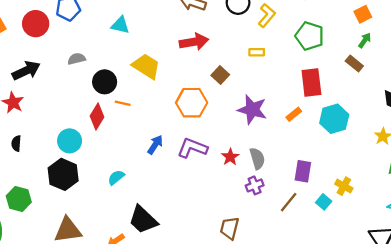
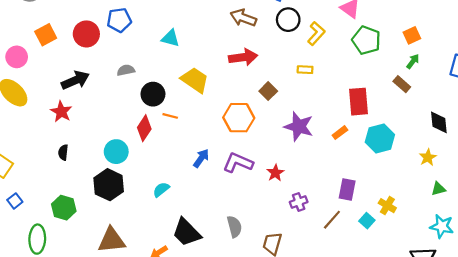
green pentagon: (310, 36) -> (366, 40), moved
gray semicircle: (257, 158) -> (234, 227), moved

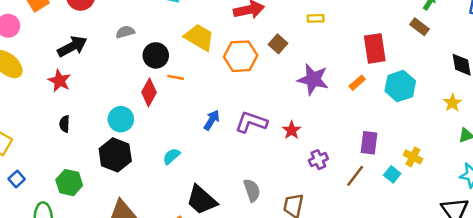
orange hexagon: (239, 118) -> (241, 56), moved

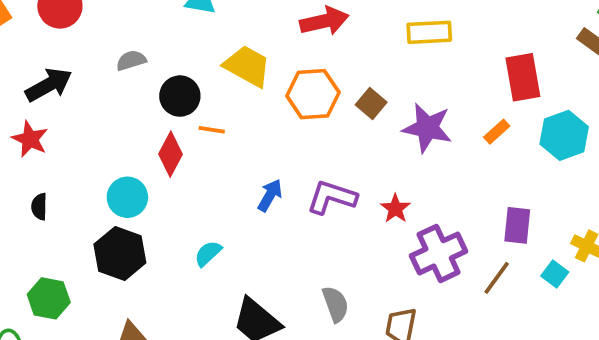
yellow rectangle: (316, 18) -> (429, 32), size x1.6
brown square: (278, 44) -> (371, 104), moved
purple cross: (318, 160) -> (439, 253), size x1.8

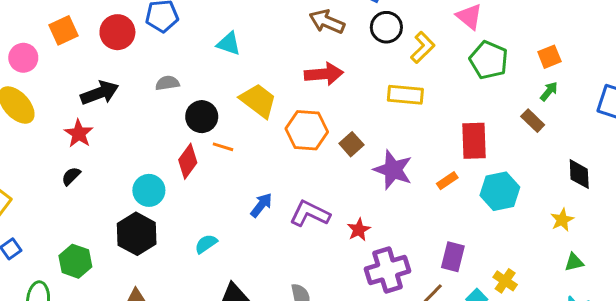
black semicircle: (39, 207) -> (71, 176), moved, turned 36

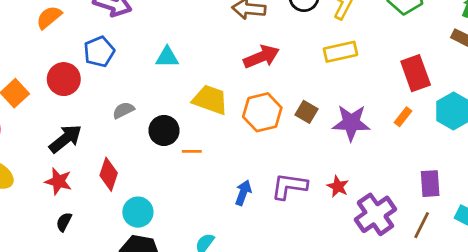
red diamond: (188, 161) -> (109, 174), moved

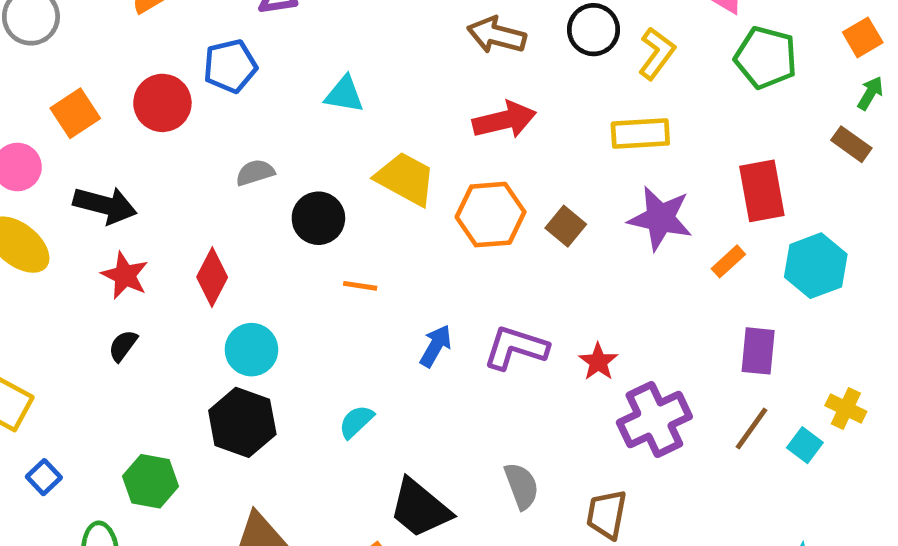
purple star: (351, 123) -> (660, 218), moved
black arrow: (65, 139) -> (105, 205), moved, turned 44
orange line: (192, 151) -> (360, 286), moved
purple rectangle: (430, 184) -> (758, 351), moved
brown line: (422, 225) -> (751, 429), moved

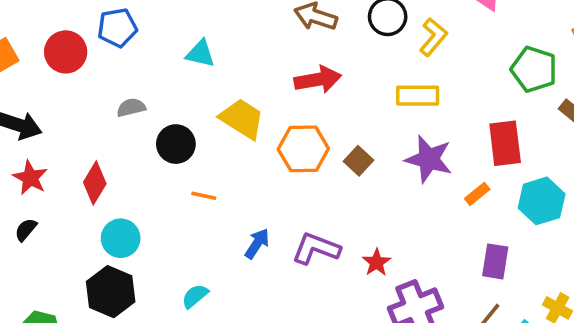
green pentagon: (766, 58) -> (534, 69), moved

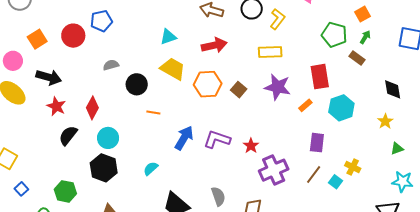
cyan triangle: (200, 54) -> (168, 37), moved, turned -30
black semicircle: (26, 230) -> (68, 135), moved, size x1.5
blue arrow: (257, 244) -> (184, 138), size x1.4

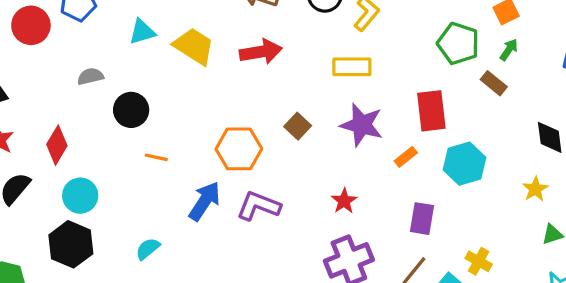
cyan triangle: (168, 37) -> (142, 32), moved
yellow trapezoid: (173, 69) -> (194, 46), moved
orange hexagon: (208, 84) -> (239, 149), moved
red star: (251, 146) -> (344, 201), moved

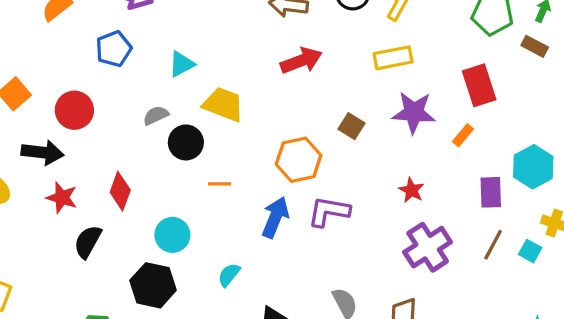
red circle: (31, 25) -> (74, 110), moved
yellow trapezoid: (194, 46) -> (223, 104), moved
gray semicircle: (90, 76) -> (156, 115), moved
cyan hexagon: (464, 164) -> (533, 167), moved
cyan circle: (80, 196) -> (172, 235), moved

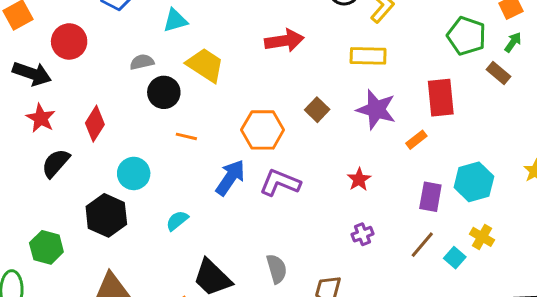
purple cross: (428, 247) -> (362, 234), size x0.5

